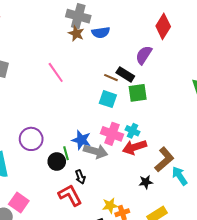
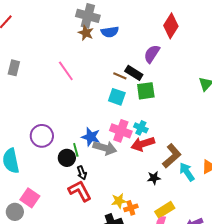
black arrow: (80, 177) -> (82, 173), moved

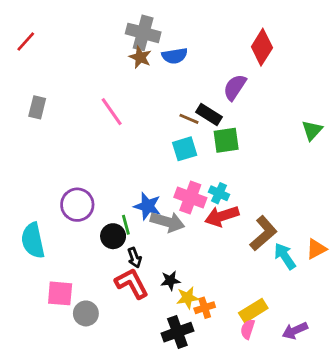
cyan square: (117, 97) -> (185, 149), turned -36
black star: (154, 178) -> (170, 281), moved
pink square: (30, 198) -> (60, 293), turned -30
gray circle: (15, 212) -> (86, 313), moved

